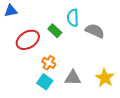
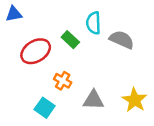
cyan square: (45, 82) -> (45, 108), moved

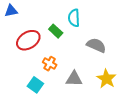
gray semicircle: (122, 40) -> (96, 45), moved

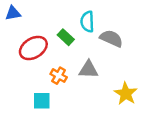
gray semicircle: (96, 45) -> (111, 38), moved
gray triangle: (74, 79) -> (89, 70), moved
cyan square: (35, 85) -> (42, 101), turned -35

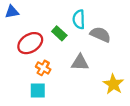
orange cross: (59, 76) -> (43, 68), moved

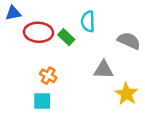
gray semicircle: (100, 34) -> (129, 41), moved
red ellipse: (30, 43) -> (38, 32), moved, turned 35
gray triangle: (80, 63) -> (104, 70), moved

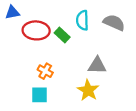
gray semicircle: (129, 41) -> (114, 23), moved
yellow star: (126, 94) -> (88, 90), moved

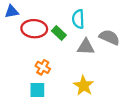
gray semicircle: (114, 23) -> (109, 37), moved
gray triangle: (97, 65) -> (86, 47), moved

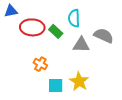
cyan square: (37, 90) -> (56, 86), moved

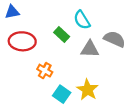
cyan semicircle: (74, 18) -> (82, 20), turned -30
red ellipse: (32, 27) -> (22, 41), moved
cyan square: (56, 86) -> (62, 94), turned 35

